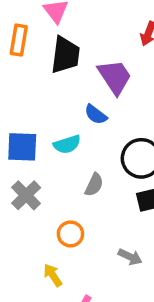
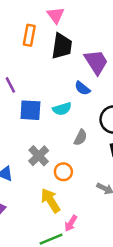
gray cross: (26, 195) -> (39, 156), moved
yellow arrow: (53, 275) -> (51, 201), size x1.5

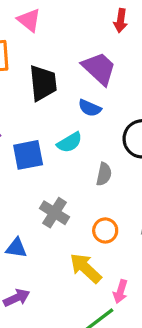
black trapezoid: (62, 46) -> (43, 83), moved
orange circle: (63, 172) -> (105, 230), moved

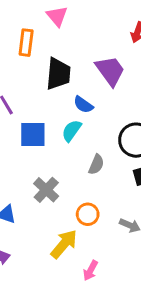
blue semicircle: (90, 108) -> (83, 105), moved
cyan semicircle: (70, 142) -> (72, 131), turned 145
yellow arrow: (86, 268) -> (64, 244), turned 76

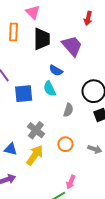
black trapezoid: (58, 74) -> (42, 39), moved
cyan semicircle: (72, 131) -> (50, 89), turned -56
yellow arrow: (64, 244) -> (35, 155), moved

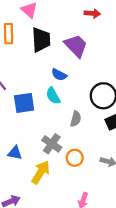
red arrow: (88, 18) -> (92, 13), turned -96
gray cross: (36, 130) -> (52, 144), moved
blue triangle: (11, 149) -> (15, 153), moved

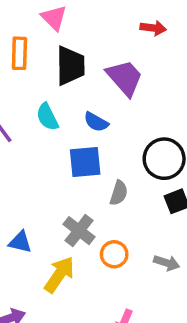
cyan semicircle: (53, 96) -> (47, 117), moved
blue square: (24, 103) -> (85, 162), moved

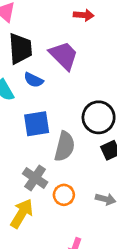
blue semicircle: (96, 122) -> (34, 80), moved
gray semicircle: (119, 193) -> (65, 146), size x1.5

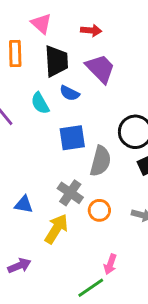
red arrow: (84, 15) -> (91, 30), moved

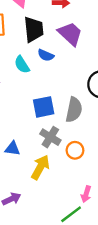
blue square: (72, 138) -> (44, 107), moved

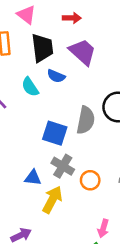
blue square: (44, 107) -> (55, 133), turned 30
gray semicircle: (74, 110) -> (86, 120), moved
blue triangle: (12, 149) -> (33, 178), moved

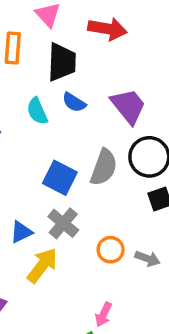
red arrow: (72, 18) -> (107, 29), size x1.5
purple trapezoid: (83, 52) -> (128, 106), moved
blue triangle: (33, 178) -> (21, 232), turned -42
orange circle: (90, 180) -> (111, 250), moved

